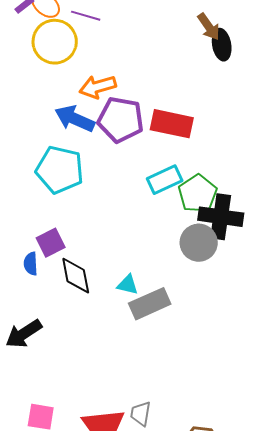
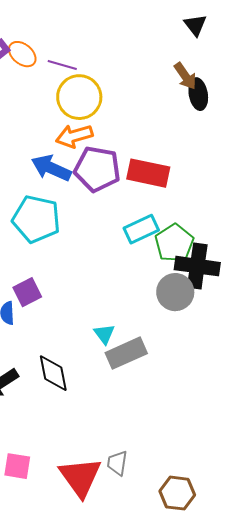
yellow circle: (55, 42) -> (79, 97), moved
black diamond: (76, 276) -> (53, 373), moved
cyan triangle: (128, 285) -> (104, 334), turned 40

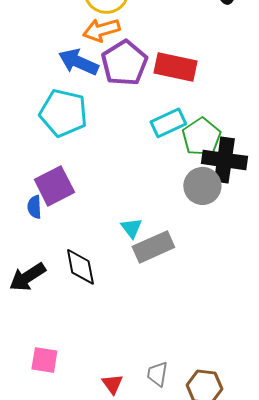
purple pentagon: (97, 169) -> (124, 63), turned 30
purple square: (27, 292) -> (54, 186), size x1.4
gray trapezoid: (117, 463) -> (157, 374), moved
red triangle: (80, 477) -> (112, 384), moved, size x0.5

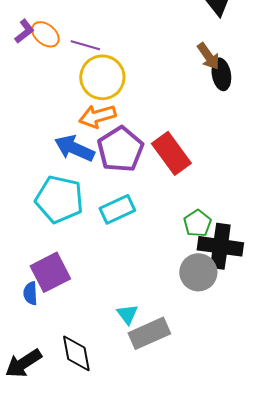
red rectangle: (175, 67) -> (171, 153), turned 42
cyan rectangle: (168, 123) -> (117, 209), moved
green pentagon: (201, 137) -> (197, 223), size x0.7

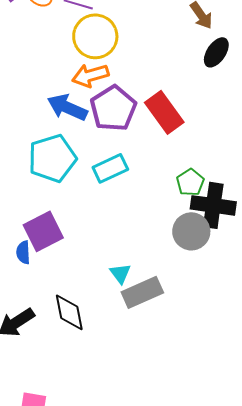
black ellipse: (221, 74) -> (216, 52), moved, turned 44
cyan pentagon: (59, 199) -> (52, 158), turned -30

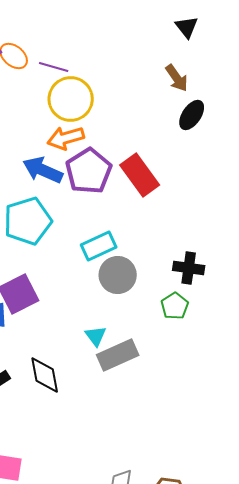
cyan rectangle: (110, 168) -> (99, 246), moved
green pentagon: (190, 182) -> (175, 306), moved
black cross: (213, 205) -> (189, 268), size x0.7
gray circle: (191, 231) -> (118, 275), moved

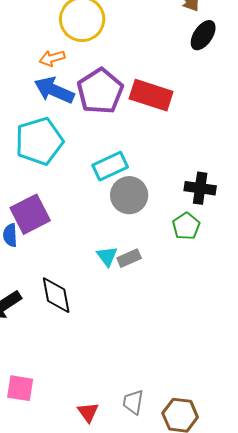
orange arrow: (66, 138) -> (52, 58), moved, size x0.7
red rectangle: (140, 175) -> (151, 95), turned -36
gray rectangle: (118, 355) -> (129, 258), moved, size x0.6

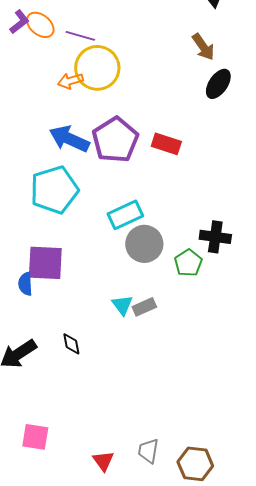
orange arrow: (52, 58) -> (70, 81), moved
red rectangle: (151, 95) -> (166, 144), size x0.7
purple square: (30, 214) -> (45, 263), turned 30
green pentagon: (186, 226) -> (188, 263), moved
black diamond: (56, 295) -> (71, 344), size x0.6

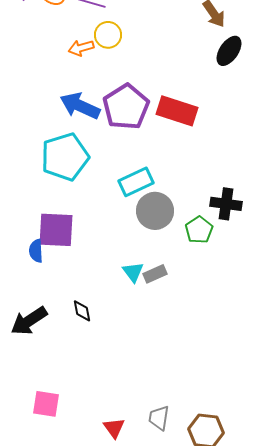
yellow circle: (97, 68) -> (108, 35), size x0.6
red rectangle: (166, 144) -> (177, 111), size x1.4

